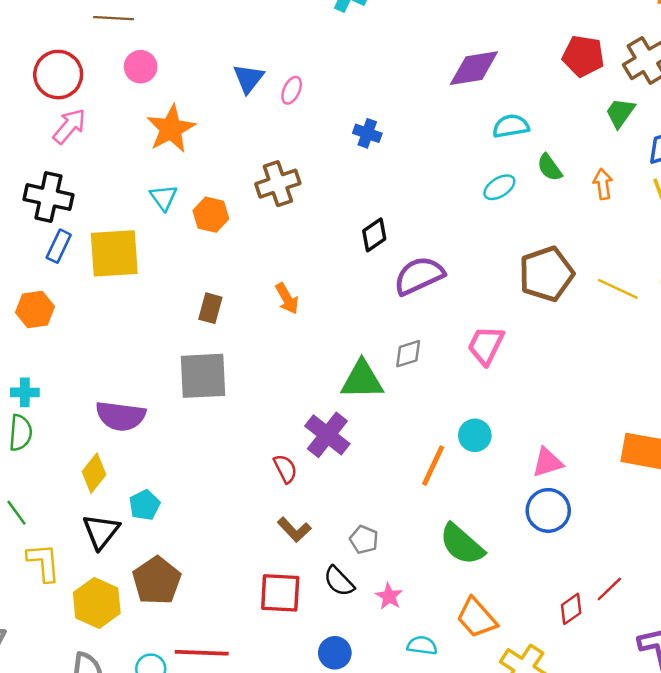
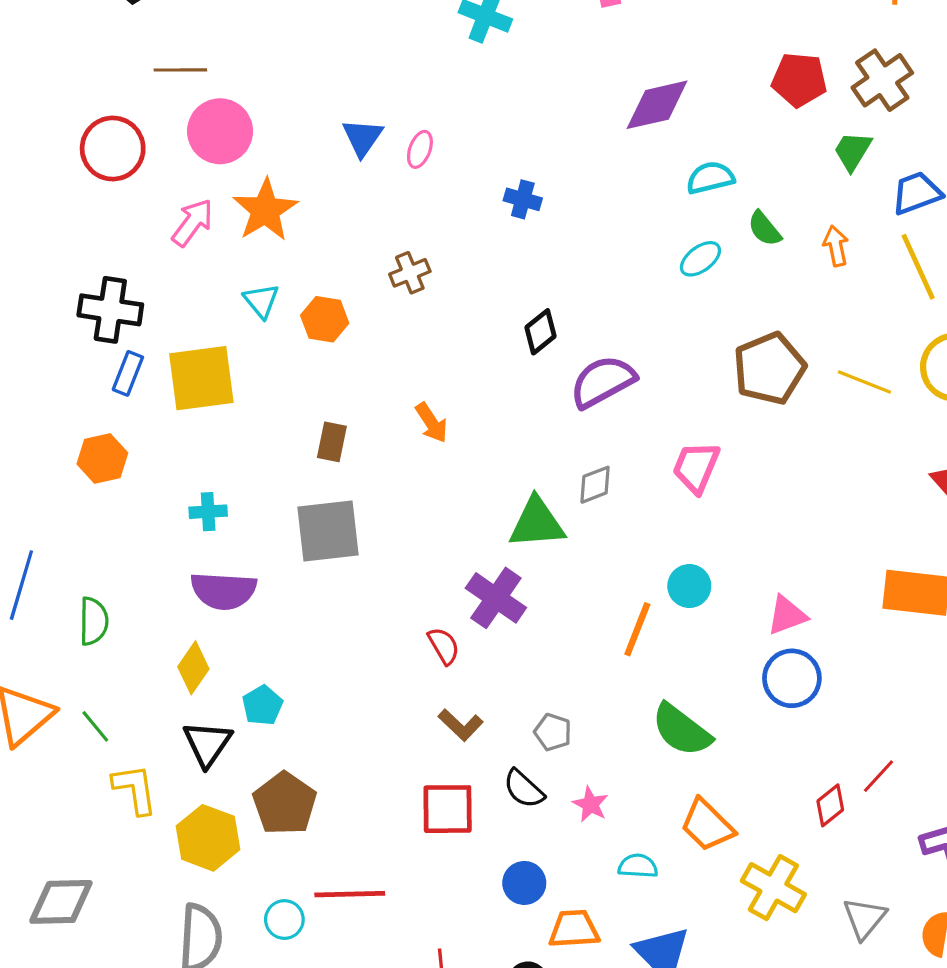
pink circle: (141, 67) -> (220, 131), size x1.5
pink arrow: (69, 126) -> (193, 223), moved
brown cross: (278, 184) -> (410, 273), size x0.7
cyan cross: (25, 392) -> (208, 512), moved

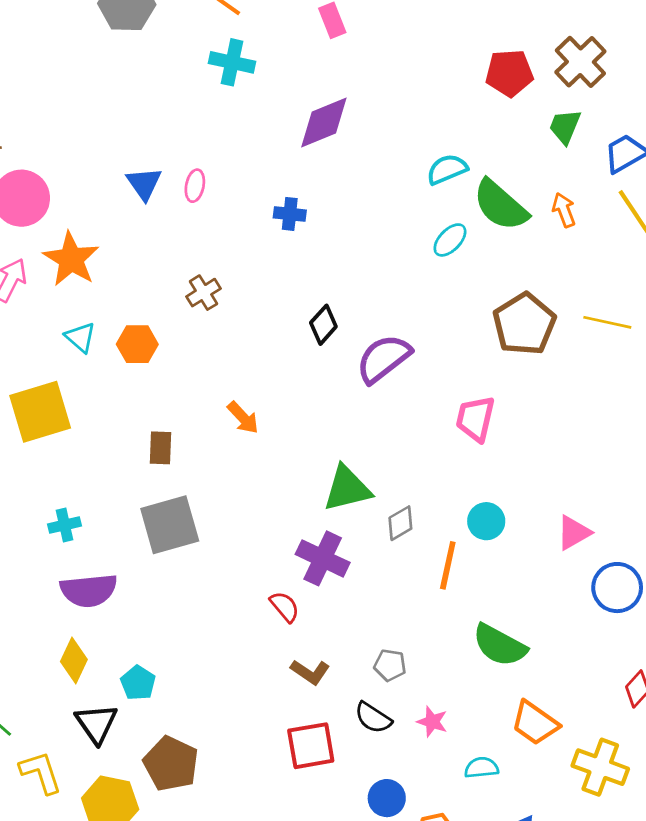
purple diamond: (657, 105) -> (324, 122), moved
green semicircle: (764, 229) -> (500, 205), size x1.8
gray diamond: (595, 485) -> (400, 523), moved
blue circle: (792, 678) -> (617, 588), moved

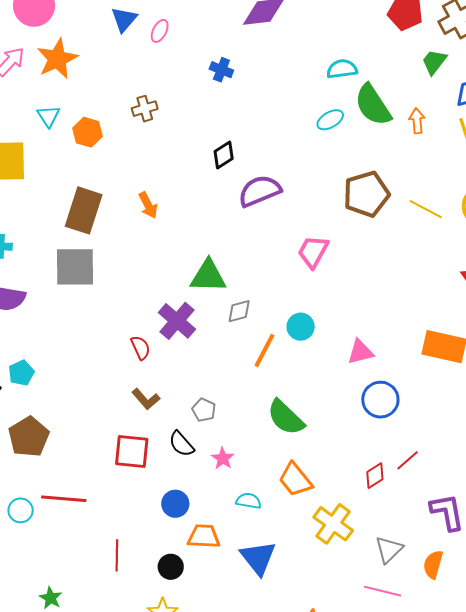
brown rectangle: (161, 448) -> (84, 210), size x1.8

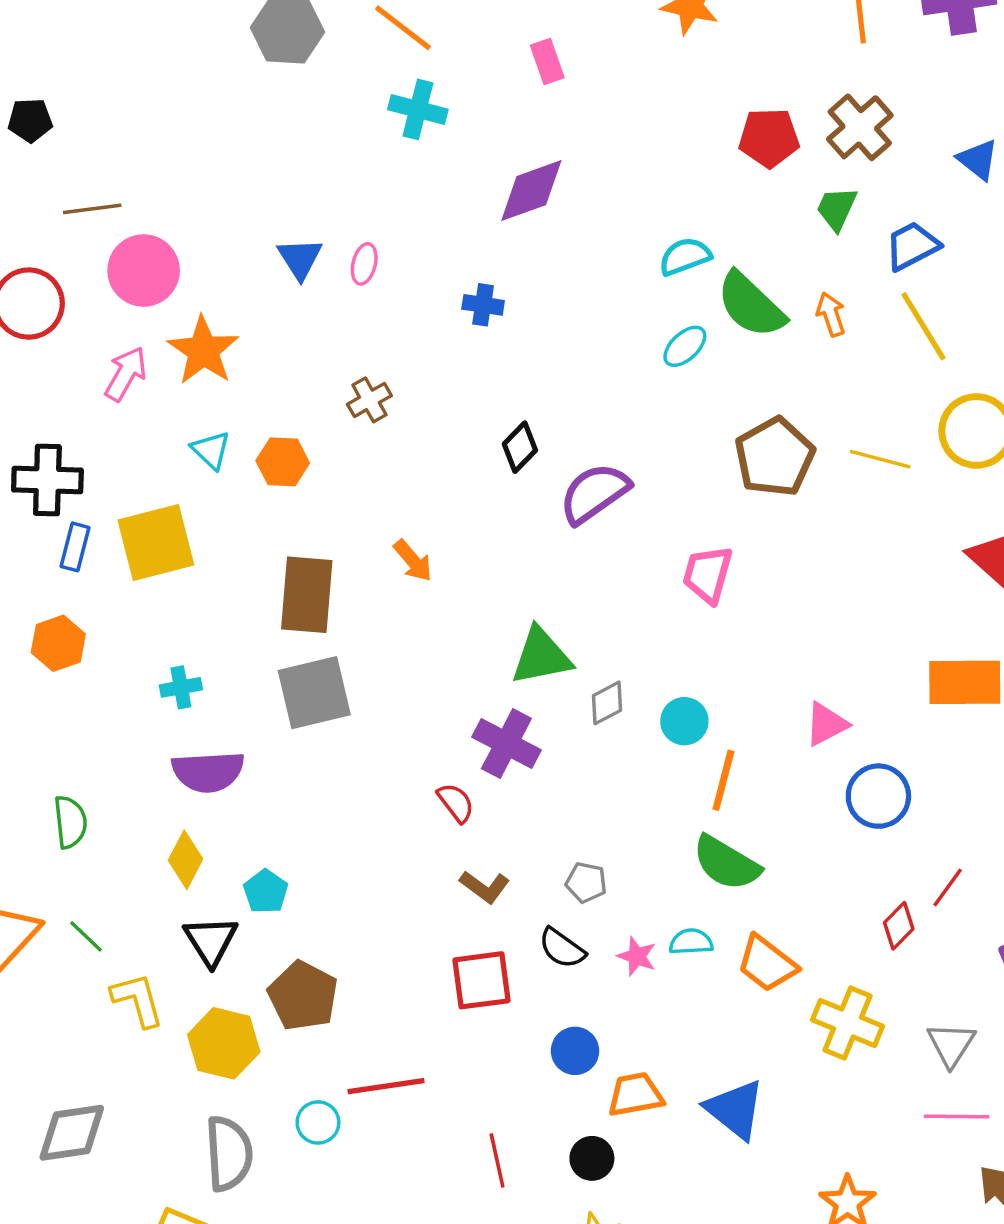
cyan circle: (301, 327) -> (684, 721), moved
orange line: (265, 350) -> (723, 780), moved
cyan semicircle: (249, 501) -> (691, 942), moved

